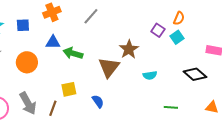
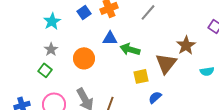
blue square: (23, 25) -> (84, 12), moved, turned -32
yellow square: (69, 89) -> (141, 76), moved
blue semicircle: (98, 101) -> (155, 97), turned -96

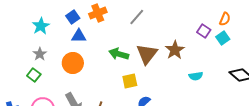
blue triangle: (110, 38) -> (79, 36), moved
brown triangle: (166, 63) -> (147, 54), moved

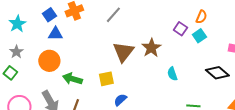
green arrow: (119, 54) -> (72, 79), moved
cyan semicircle: (196, 76) -> (172, 74), turned 80

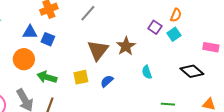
blue square: (49, 15) -> (48, 39), moved, turned -32
blue semicircle: (120, 100) -> (107, 81), moved

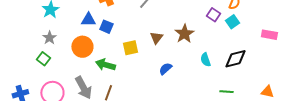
brown triangle: (98, 50) -> (156, 38), size x0.6
black diamond: (192, 71) -> (235, 59), moved, turned -55
yellow square: (81, 77) -> (130, 48), moved

